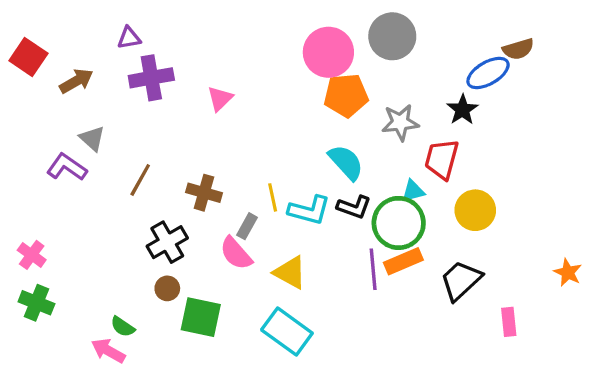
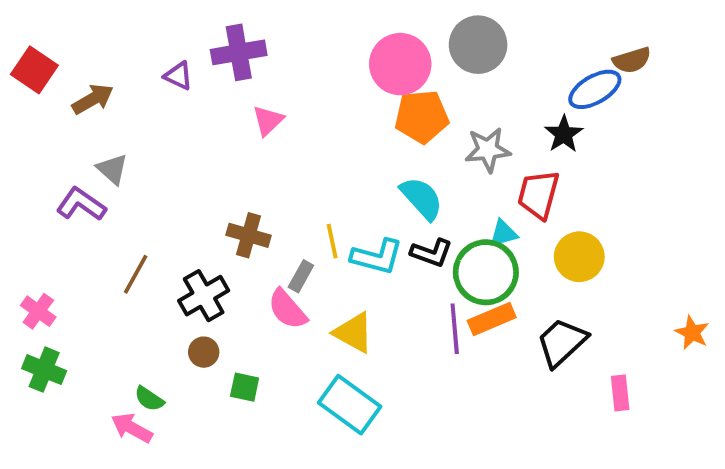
purple triangle: (129, 38) -> (178, 76), moved, turned 35
purple cross: (151, 78) -> (239, 52), moved
brown line: (140, 180) -> (136, 274), moved
green square: (201, 317) -> (245, 387), size x0.6

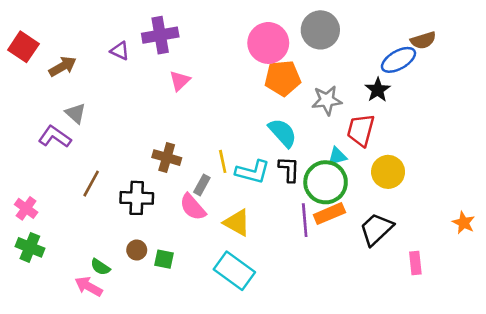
black L-shape: (431, 253) -> (289, 169), turned -108
black cross: (204, 296) -> (137, 198), turned 32
brown circle: (204, 352) -> (137, 250), moved

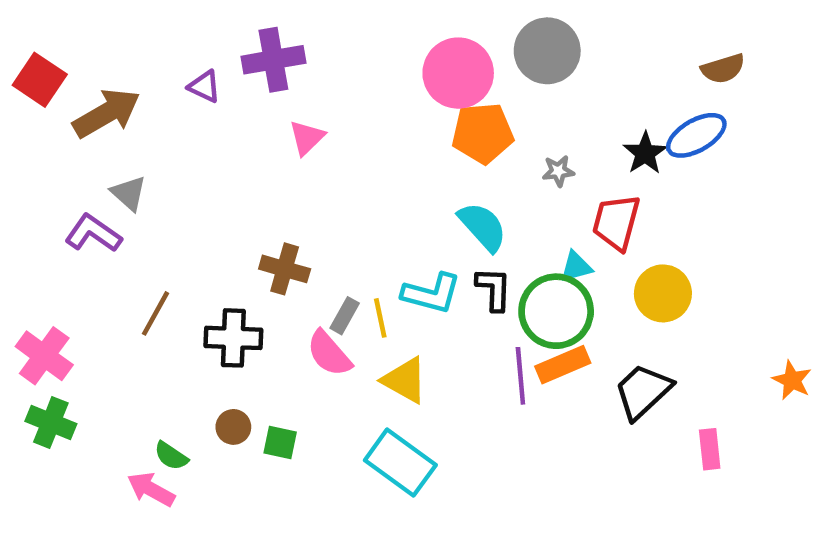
blue ellipse: (398, 60) -> (696, 135), moved
brown arrow: (63, 66) -> (106, 113), size x1.4
gray star: (327, 100) -> (558, 171), size x0.6
yellow line: (223, 161) -> (380, 318), moved
pink cross: (26, 208) -> (44, 356), size x1.4

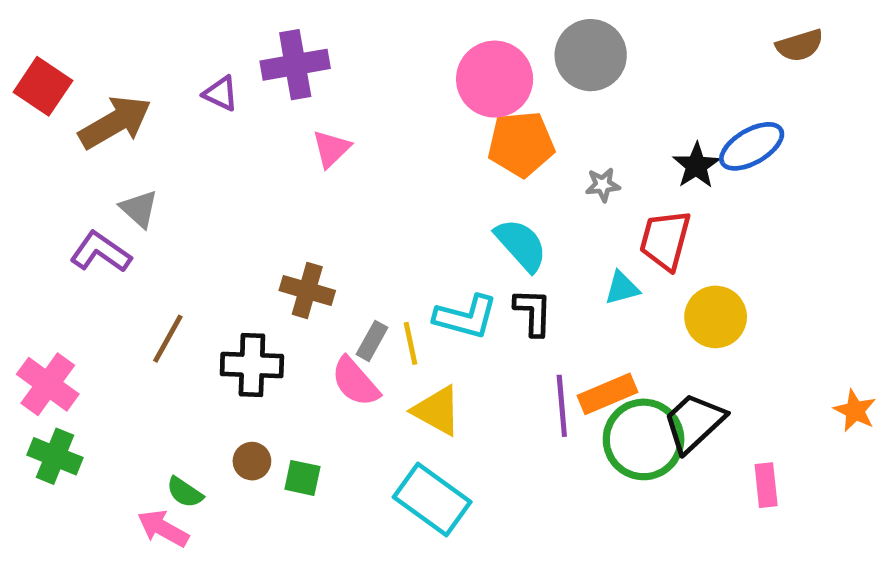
brown semicircle: (723, 69) -> (800, 45), moved
green circle: (556, 311) -> (644, 439), moved

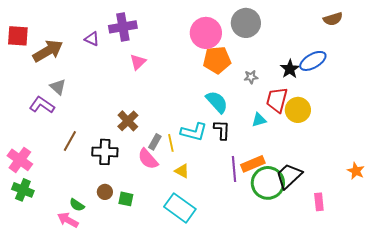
red square: (43, 86) -> (18, 36), turned -30
brown cross: (307, 291) -> (128, 121), turned 30
yellow circle: (716, 317) -> (298, 110), moved
yellow triangle: (437, 411) -> (182, 171), size x0.7

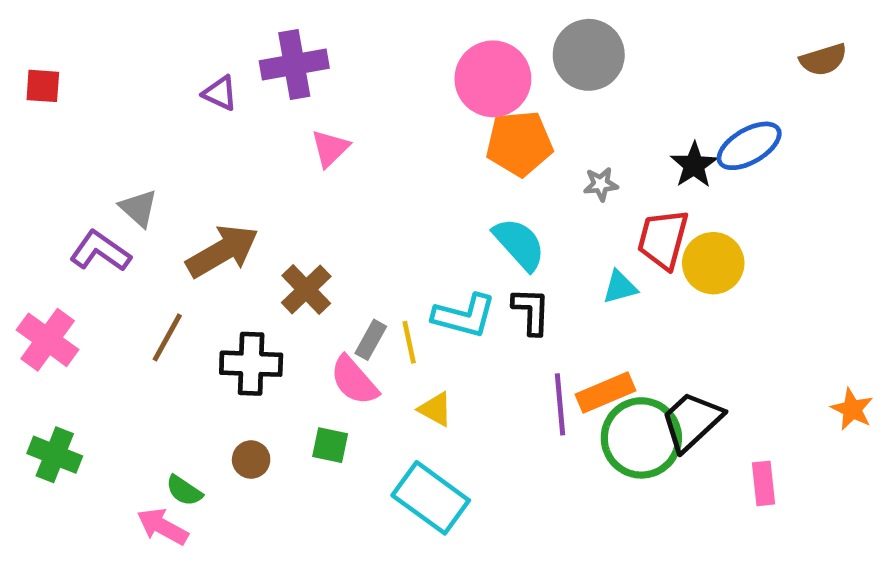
brown semicircle: (333, 19) -> (823, 60), moved
red square: (18, 36) -> (43, 86), size x0.7
brown arrow: (48, 51) -> (222, 251), moved
pink cross: (20, 160) -> (48, 340), moved
green square: (126, 199) -> (330, 445), moved

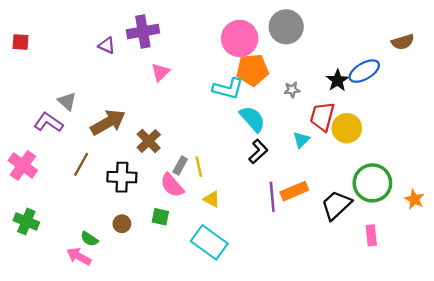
brown semicircle: (823, 60) -> (403, 42), moved
cyan triangle: (620, 287) -> (301, 140), turned -30
black L-shape: (531, 311) -> (258, 151), turned 45
cyan L-shape: (464, 316) -> (228, 89), moved
green circle: (641, 438) -> (372, 183), moved

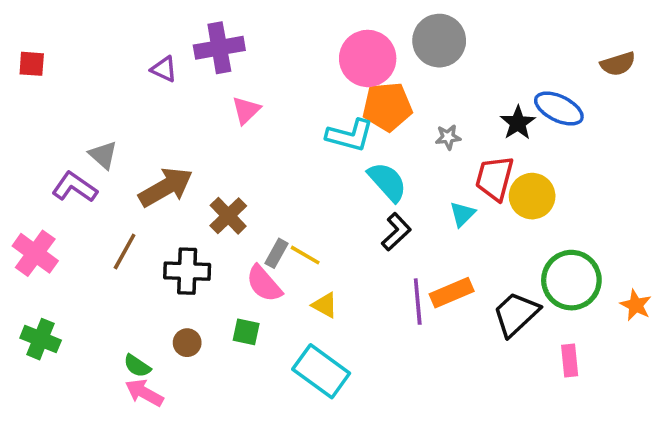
blue ellipse: (364, 71) -> (559, 109), turned 56
yellow line: (199, 167) -> (305, 255), turned -48
pink arrow: (79, 256) -> (144, 393), moved

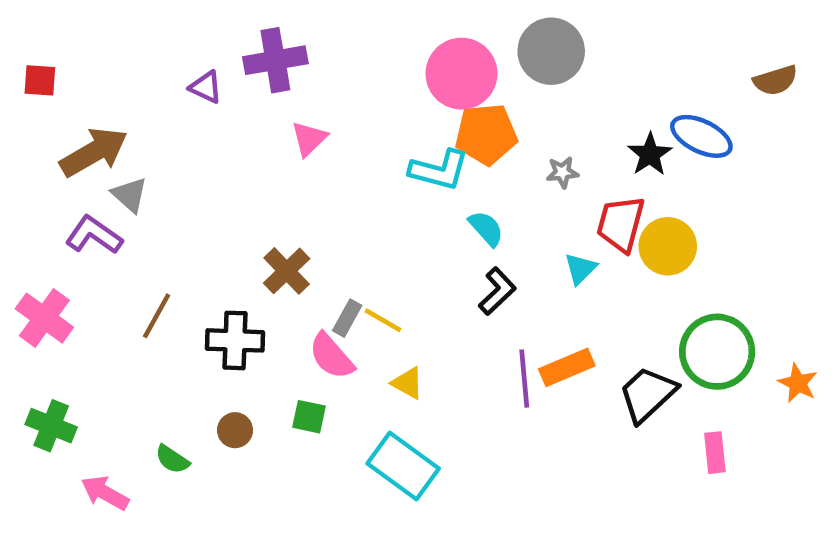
cyan semicircle: (387, 182) -> (486, 228), size x0.7
brown arrow: (166, 187) -> (94, 152), moved
pink arrow: (144, 393) -> (105, 493), moved

